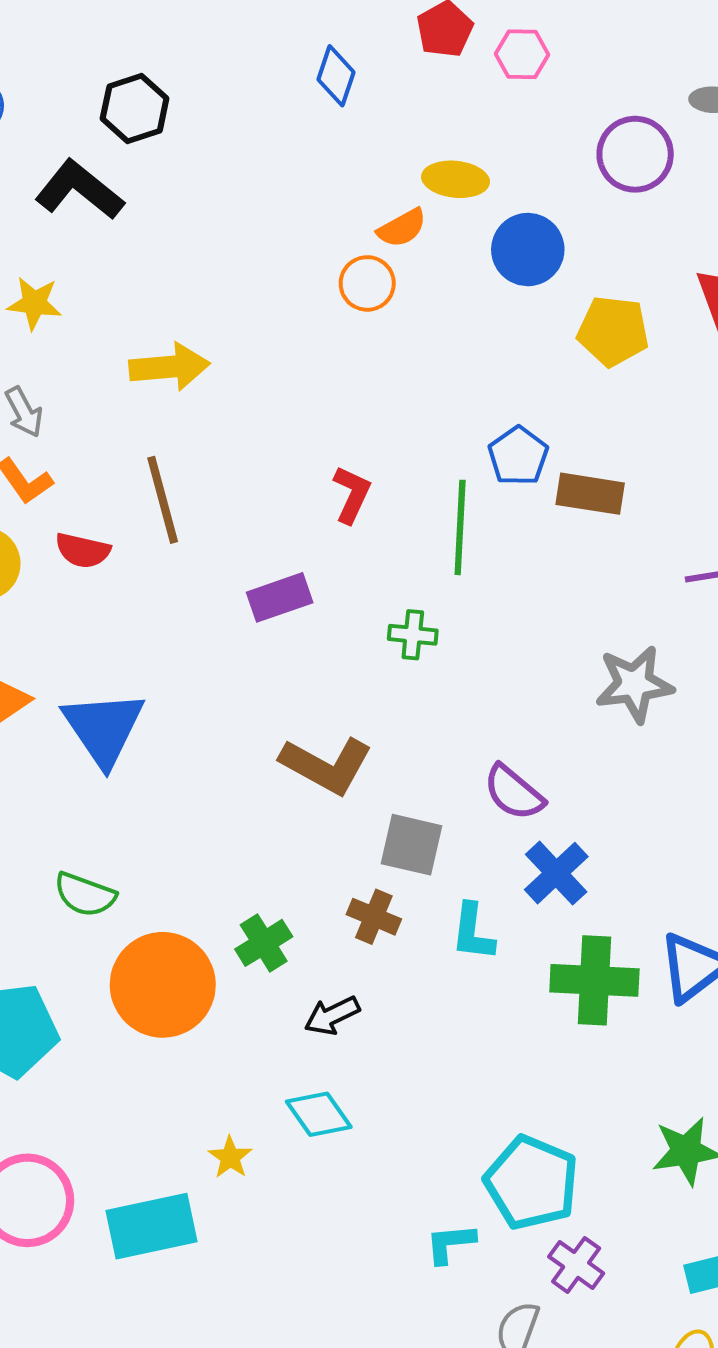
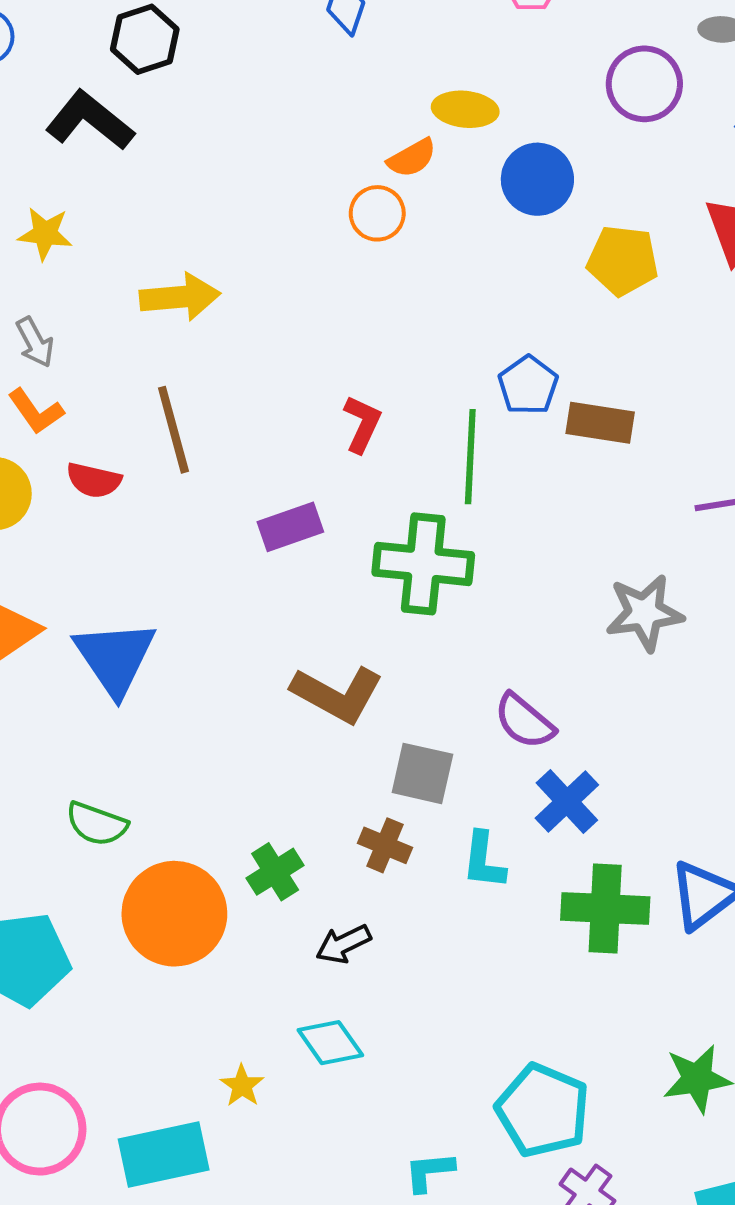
green cross: (413, 635) -> (423, 564), size x2.0
cyan L-shape: (450, 1243) -> (429, 1172), moved

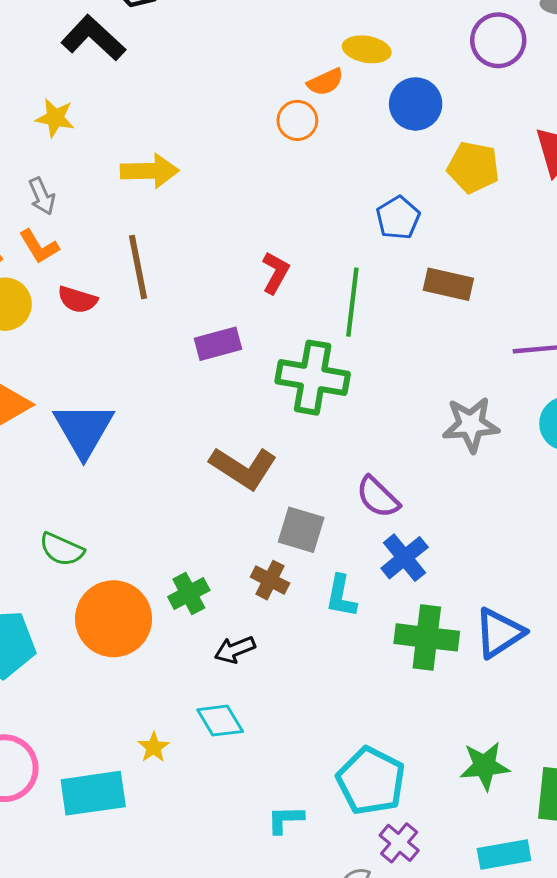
blue pentagon: (528, 385) -> (398, 218), moved

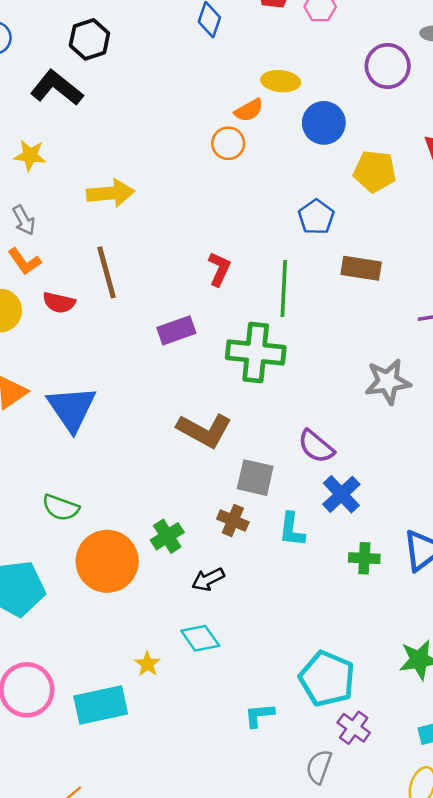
green cross: (427, 637) -> (364, 558), size x0.6

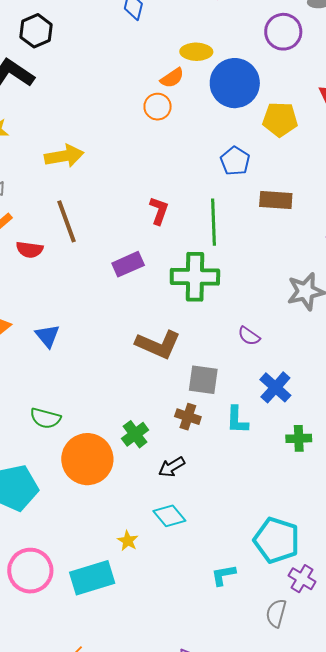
blue circle: (324, 123) -> (235, 83), size x1.4
blue triangle: (72, 408) -> (47, 336), size x0.6
purple semicircle: (316, 446) -> (249, 336), moved, size x0.7

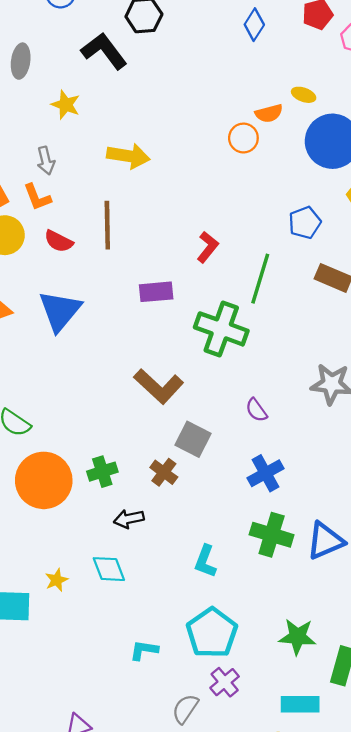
yellow ellipse: (196, 52) -> (304, 95), size x0.7
blue triangle: (47, 336) -> (60, 311), moved, size x1.6
cyan L-shape: (237, 420) -> (205, 561), moved
green cross: (299, 438) -> (272, 535), size x1.5

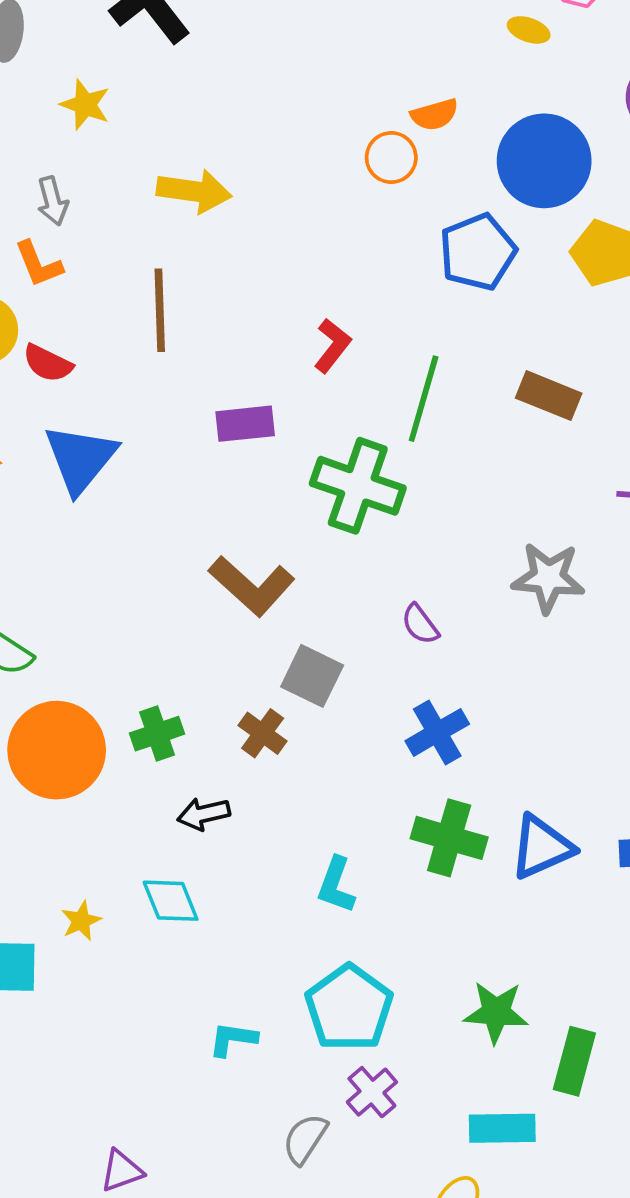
yellow ellipse: (304, 95) -> (529, 30), moved
blue pentagon: (305, 223) -> (478, 252), moved, size x1.4
red semicircle: (59, 241) -> (48, 363), moved

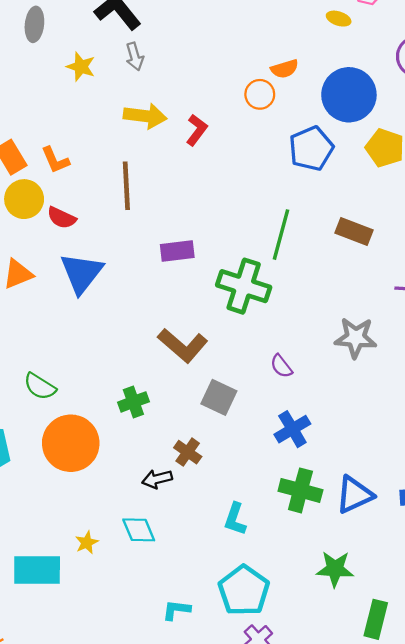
gray arrow: (53, 201) -> (135, 56), moved
red L-shape: (332, 346) -> (197, 130), moved
brown cross: (263, 733) -> (188, 452), moved
green cross: (157, 734) -> (133, 402), moved
green star: (496, 1012) -> (335, 569), moved

